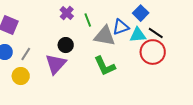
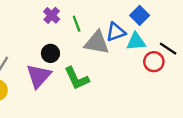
black line: (156, 33) -> (168, 49), moved
red circle: (153, 52) -> (154, 62), size x0.7
green L-shape: (105, 66) -> (77, 78), moved

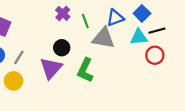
blue triangle: (116, 32) -> (115, 18), moved
black line: (168, 49) -> (157, 31), moved, turned -49
green L-shape: (77, 78) -> (85, 70), turned 50

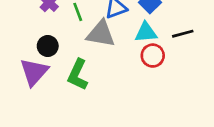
black line: (157, 31) -> (183, 34), moved
red circle: (155, 55) -> (153, 56), moved

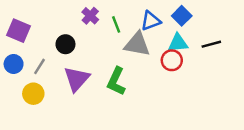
black circle: (48, 46) -> (65, 44), moved
red circle: (153, 56) -> (172, 60), moved

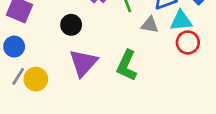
cyan triangle: (178, 43) -> (181, 21), moved
gray triangle: (137, 44) -> (150, 25), size x0.6
gray line: (40, 66) -> (18, 76), moved

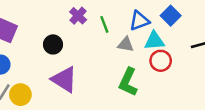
purple triangle: (83, 63) -> (64, 80), turned -40
green L-shape: (127, 66) -> (128, 82), moved

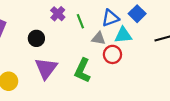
red circle: (161, 61) -> (112, 54), moved
purple triangle: (64, 80) -> (46, 68), turned 35
green L-shape: (128, 82) -> (82, 71), moved

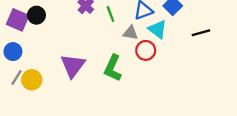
cyan triangle: (123, 35) -> (157, 29), turned 42
black circle: (36, 38) -> (36, 15), moved

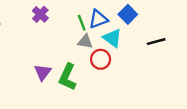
green line: (110, 14) -> (82, 23), moved
purple triangle: (73, 66) -> (43, 72), moved, size x0.7

